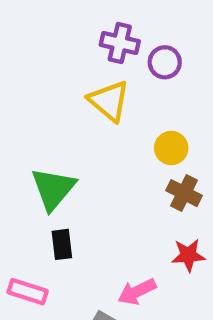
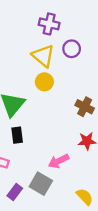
purple circle: (165, 62) -> (72, 49), moved
yellow circle: (171, 148) -> (44, 82), moved

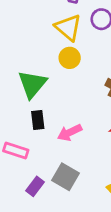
pink arrow: (59, 161) -> (70, 133), moved

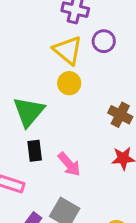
pink arrow: (70, 133) -> (69, 164), turned -105

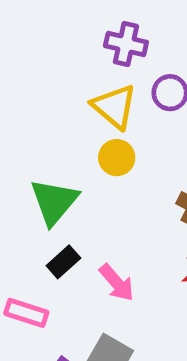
black rectangle: (35, 151) -> (63, 262), turned 55

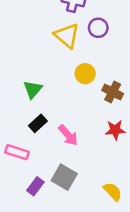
yellow circle: (117, 158) -> (85, 74), moved
green triangle: (54, 202) -> (33, 89), size x0.7

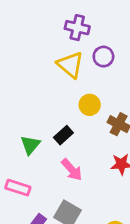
green triangle: (33, 89) -> (30, 145), moved
black rectangle: (38, 123) -> (63, 135), moved

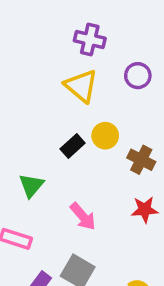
purple circle: (103, 57) -> (138, 76), moved
black rectangle: (63, 135) -> (73, 146), moved

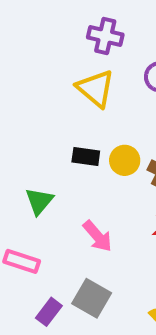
yellow circle: (105, 136) -> (125, 160), moved
black rectangle: (73, 146) -> (86, 156), turned 50

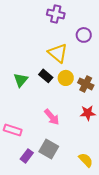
yellow triangle: (96, 88) -> (58, 53), moved
black rectangle: (86, 156) -> (46, 76), turned 32
green triangle: (39, 201) -> (21, 80), moved

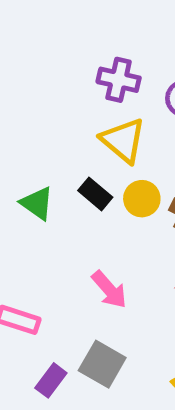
purple cross: (56, 14) -> (119, 80), moved
green triangle: (21, 80) -> (37, 203), turned -35

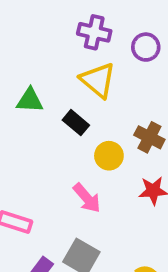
yellow circle: (142, 199) -> (109, 156), moved
green triangle: (37, 203) -> (30, 100), moved, turned -32

